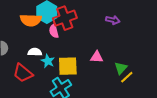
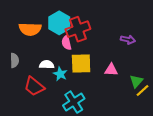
orange semicircle: (31, 20) -> (30, 29), moved
purple arrow: (113, 20) -> (128, 40), moved
yellow square: (68, 66) -> (81, 64), moved

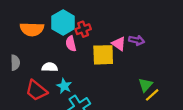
red cross: (78, 29) -> (83, 29), size x0.6
yellow square: (81, 64) -> (103, 55), moved
pink triangle: (111, 70) -> (119, 44), moved, turned 32
cyan star: (60, 74) -> (64, 86), moved

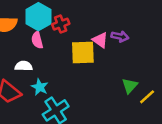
pink semicircle: (71, 44) -> (37, 40), moved
yellow line: (152, 95) -> (147, 97), moved

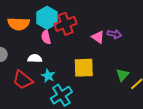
red cross: (61, 24) -> (65, 24), size x1.5
yellow square: (83, 52) -> (84, 68), moved

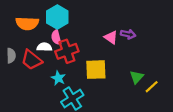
red cross: (65, 24) -> (67, 51), moved
white semicircle: (35, 58) -> (44, 47), moved
red trapezoid: (23, 80) -> (32, 60), moved

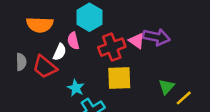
cyan hexagon: (57, 17) -> (89, 17), moved
purple arrow: (128, 34) -> (156, 37), size x1.5
white semicircle: (44, 47) -> (60, 52), turned 112
red cross: (67, 51) -> (112, 47), moved

